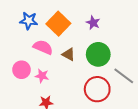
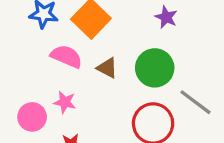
purple star: (93, 23) -> (166, 17), moved
pink circle: (21, 70) -> (32, 117), moved

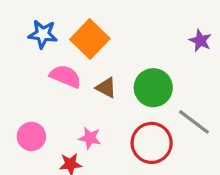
purple star: (166, 17) -> (200, 41), moved
pink star: (65, 102) -> (90, 138), moved

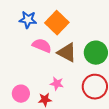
brown triangle: (106, 88) -> (67, 53), size x1.5
pink circle: (31, 136) -> (21, 94), moved

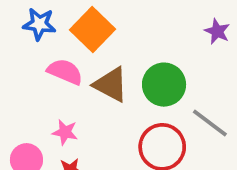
pink star: (57, 84) -> (65, 132), moved

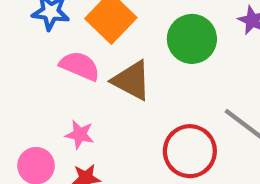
green circle: (164, 85) -> (192, 39), moved

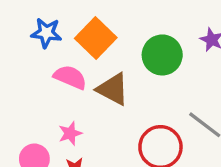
pink star: (80, 135) -> (70, 133), turned -30

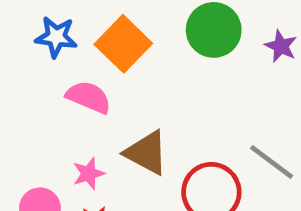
green circle: (162, 55) -> (214, 30), moved
brown triangle: (113, 89) -> (147, 153), moved

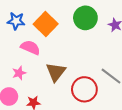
brown triangle: (147, 153) -> (56, 72), turned 40
pink star: (89, 174) -> (19, 73), moved

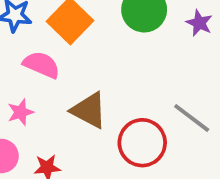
brown triangle: (56, 72) -> (89, 110), turned -40

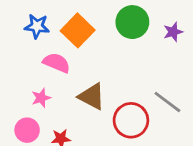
purple star: (199, 23) -> (173, 32), turned 30

